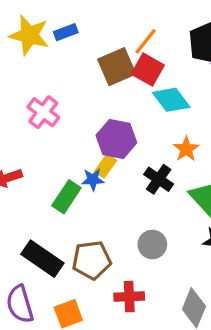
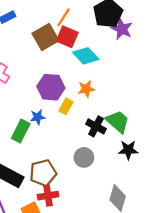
orange star: (186, 149) -> (86, 89), moved, turned 30
yellow rectangle: (106, 166) -> (66, 106), moved
black cross: (159, 179) -> (96, 126), moved
red cross: (129, 297) -> (48, 196), moved

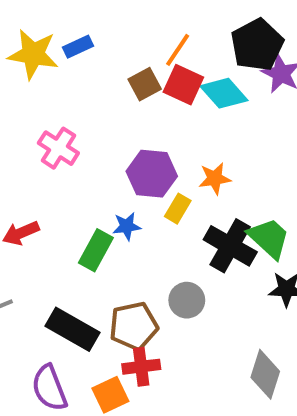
brown square: (46, 37) -> (145, 84), size x0.7
cyan diamond: (86, 56) -> (224, 93), moved
black cross: (96, 126) -> (230, 246), size x1.4
gray circle: (84, 157) -> (187, 300), moved

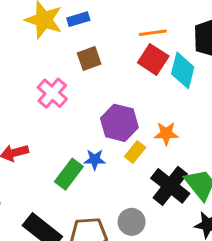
orange line: (178, 50) -> (153, 33), turned 40
brown square: (145, 84) -> (89, 58), moved
cyan diamond: (224, 93) -> (183, 70), turned 48

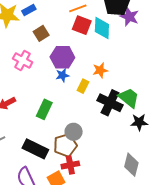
purple hexagon: (119, 123) -> (62, 57), moved
blue star: (95, 160) -> (62, 75), moved
gray circle: (132, 222) -> (74, 132), moved

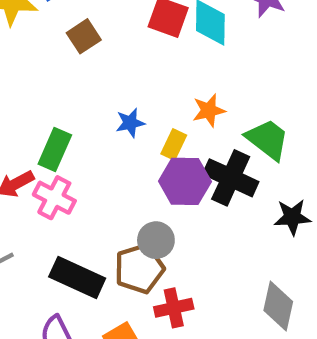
purple hexagon: (62, 57) -> (185, 181), moved
pink cross: (23, 60) -> (54, 198), moved
green trapezoid: (129, 98) -> (268, 139), moved
green rectangle: (44, 109) -> (55, 150), moved
red cross: (70, 165) -> (174, 308), moved

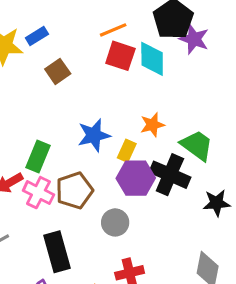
blue star: (130, 123) -> (94, 135), size x1.5
brown pentagon: (139, 269) -> (74, 191), moved
black rectangle: (77, 278) -> (57, 252), turned 51

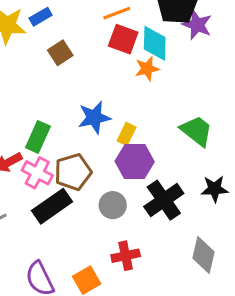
orange star: (152, 125) -> (147, 69), moved
black cross: (170, 175) -> (164, 200), moved, turned 30
black rectangle: (57, 252) -> (52, 206), moved, turned 69

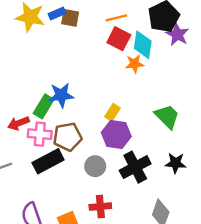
brown square: (60, 53) -> (70, 18), moved, turned 36
blue star: (94, 118) -> (61, 95), moved
pink cross: (37, 173) -> (40, 134), turned -30

